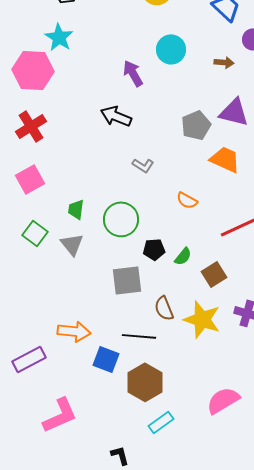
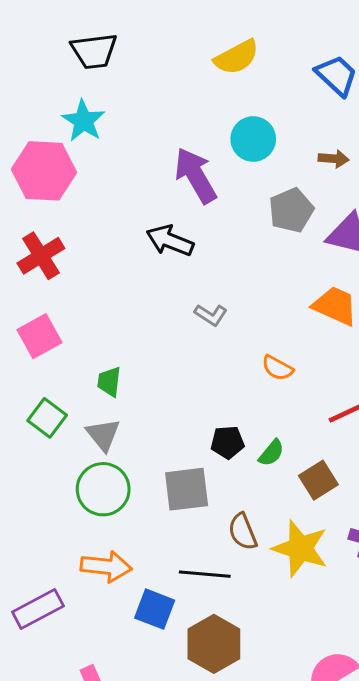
purple arrow: (133, 73) -> (196, 175), size x1.4
gray pentagon: (196, 125) -> (291, 210), moved
green circle: (121, 219) -> (103, 489), moved

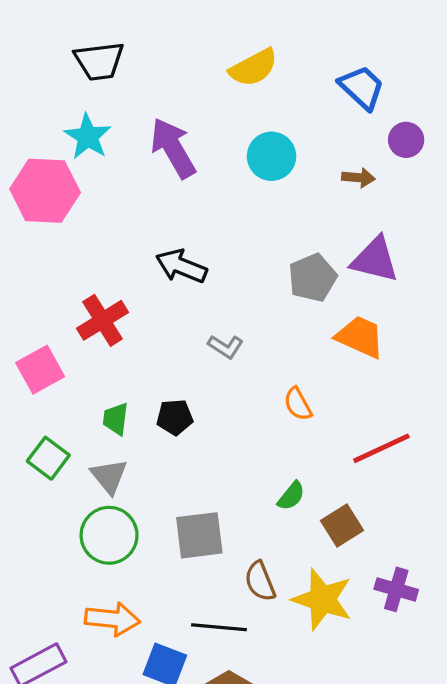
purple arrow: (196, 175) -> (173, 148), moved
gray pentagon: (291, 210) -> (313, 278), moved
red cross: (41, 256) -> (103, 320), moved
orange semicircle: (277, 368) -> (298, 404), turned 32
black pentagon: (227, 442) -> (175, 417), moved

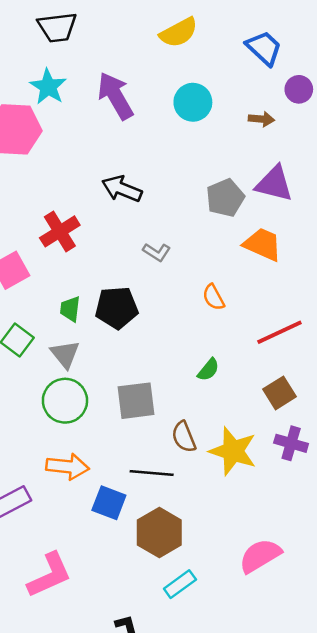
black pentagon: (175, 417) -> (117, 308), size x1.5
brown square: (342, 525) -> (279, 393), moved

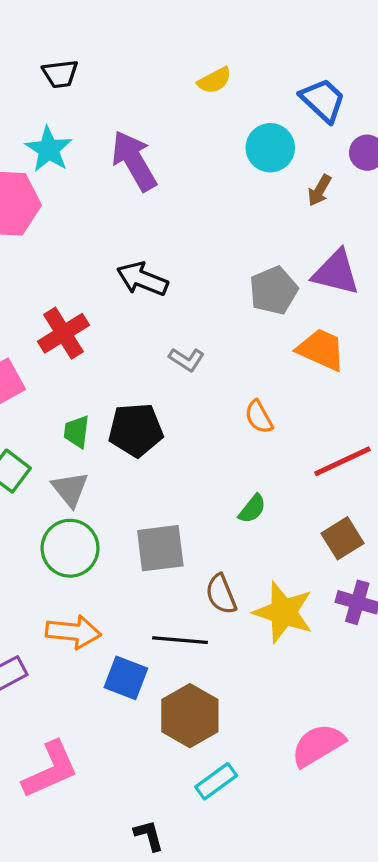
black trapezoid: (57, 27) -> (60, 74), size x0.7
yellow semicircle: (179, 32) -> (214, 80), size x0.7
cyan circle: (193, 102) -> (270, 148), moved
brown arrow: (261, 119) -> (320, 190), turned 115

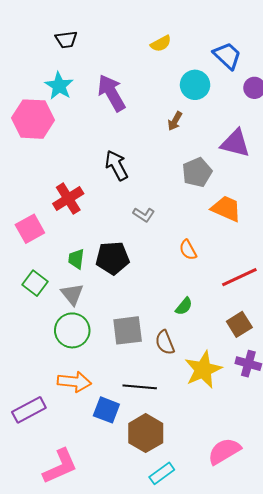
brown arrow: (320, 190) -> (175, 121), moved
purple triangle: (336, 272) -> (235, 143), moved
black arrow: (142, 279) -> (117, 165), turned 40
brown semicircle: (221, 594) -> (165, 342), moved
yellow star: (283, 612) -> (203, 370), turned 30

